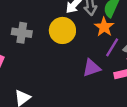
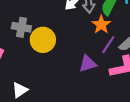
yellow circle: (62, 30) -> (43, 40), moved

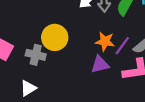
orange star: (101, 25) -> (105, 41), moved, turned -30
gray cross: (21, 27) -> (36, 55), moved

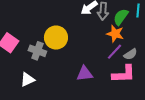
orange star: (105, 41) -> (115, 34), moved
purple triangle: (100, 64) -> (85, 74), moved

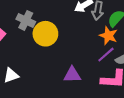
gray cross: (37, 51) -> (26, 20), moved

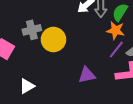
gray cross: (26, 20) -> (32, 30), turned -30

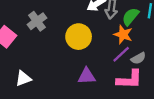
gray cross: (32, 30) -> (37, 21), turned -30
yellow circle: (53, 40) -> (79, 37), moved

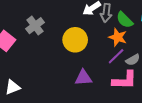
green semicircle: (130, 16) -> (125, 20), turned -84
white triangle: (23, 78) -> (13, 87), moved

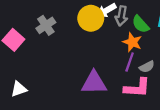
yellow circle: (75, 40) -> (91, 18), moved
purple line: (116, 56) -> (130, 62), turned -30
purple triangle: (83, 78) -> (94, 83), size x1.4

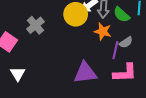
orange star: (132, 42) -> (103, 31), moved
gray semicircle: (147, 67) -> (126, 42), moved
white triangle: (19, 89) -> (18, 74), moved, turned -35

